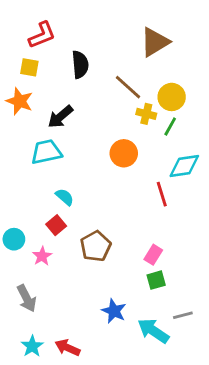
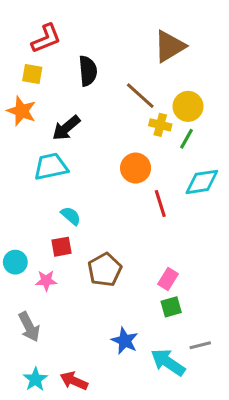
red line: (162, 194) -> (160, 204), moved
red square: (56, 225) -> (62, 247), turned 30
pink star: (42, 256) -> (46, 281), turned 30

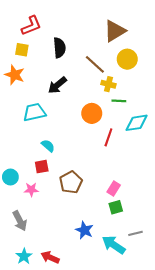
yellow circle: (188, 106) -> (127, 59), moved
black arrow: (66, 128) -> (57, 85), moved
green line: (186, 139) -> (119, 101), moved, turned 64
red line: (160, 204) -> (108, 137), turned 36

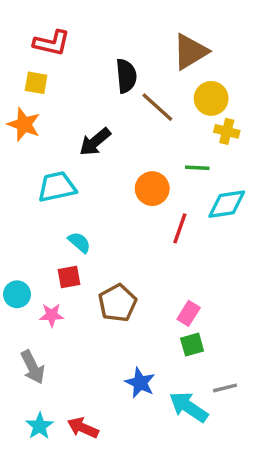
red L-shape: (31, 26) -> (52, 43), turned 35
black semicircle: (59, 48) -> (126, 76), moved
yellow cross: (108, 84) -> (227, 131), moved

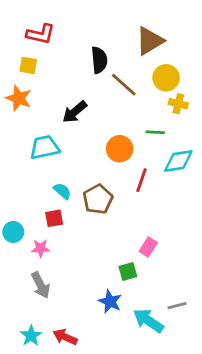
brown pentagon: (118, 303) -> (98, 199), moved
green square: (192, 345) -> (128, 272), moved
gray arrow: (33, 367) -> (41, 285), moved

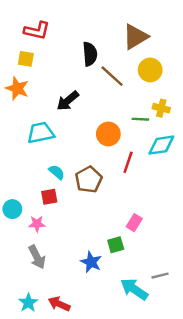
yellow cross: (178, 104) -> (161, 108), moved
blue star: (110, 302) -> (91, 262), moved

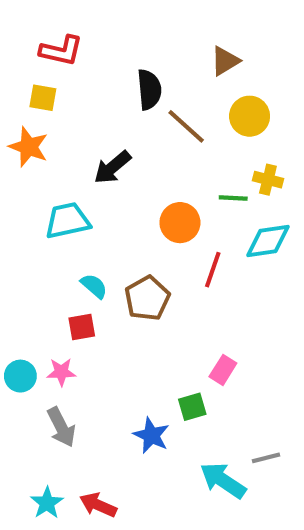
brown triangle: (135, 37) -> (225, 61), size x0.7
cyan circle: (12, 209) -> (20, 376), moved

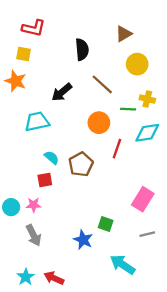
brown line: (186, 126) -> (102, 84), moved
pink rectangle: (223, 370) -> (143, 199), moved, size x1.5
green square: (192, 407) -> (106, 224), turned 35
gray line: (266, 458) -> (147, 234), moved

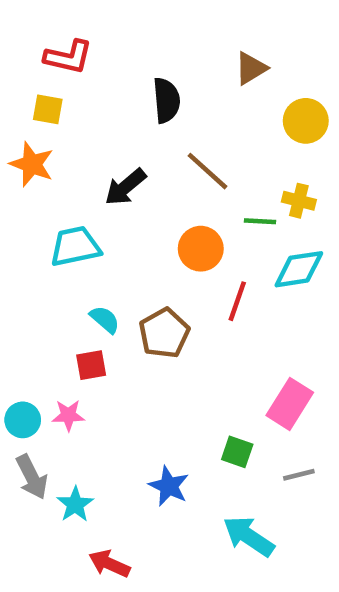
yellow circle: (137, 64) -> (306, 121), moved
green square: (106, 224) -> (237, 452), moved
gray arrow: (34, 235) -> (32, 477), moved
cyan star: (26, 277) -> (75, 504), moved

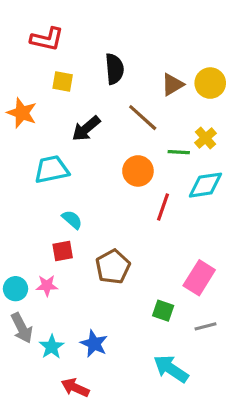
brown triangle: (251, 68) -> (173, 85), moved
yellow square: (48, 109) -> (63, 81), moved
yellow cross: (299, 201) -> (205, 138), turned 35
brown pentagon: (164, 333) -> (113, 267), moved
blue star: (169, 486) -> (94, 344), moved

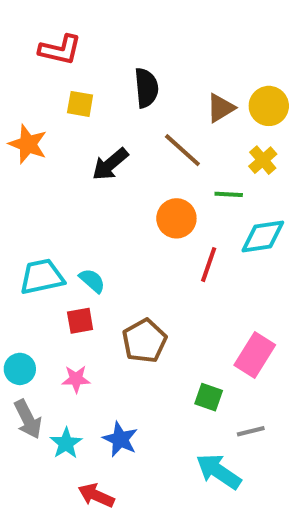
yellow cross: (205, 138) -> (263, 160), moved
cyan trapezoid: (52, 169) -> (42, 277), moved
pink star: (47, 286) -> (76, 379), moved
gray line: (205, 326) -> (251, 431), moved

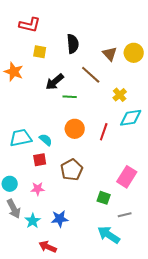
brown triangle: (221, 108) -> (110, 54), turned -42
yellow cross: (263, 160) -> (120, 95), moved
green line: (229, 194) -> (70, 97), moved
orange circle: (176, 218) -> (75, 129), moved
blue star: (120, 439) -> (60, 219), turned -30

